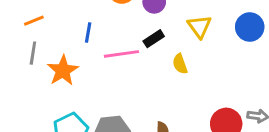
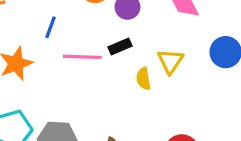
yellow triangle: (200, 26) -> (170, 61), moved

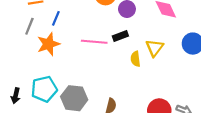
blue line: (51, 27) -> (56, 18), moved

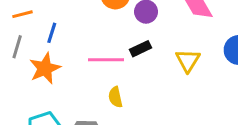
yellow semicircle: (135, 59) -> (115, 97), moved

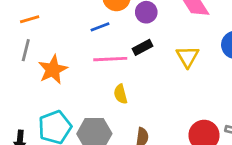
blue line: (52, 33) -> (100, 27), moved, turned 54

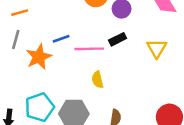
blue line: (100, 27) -> (61, 39), moved

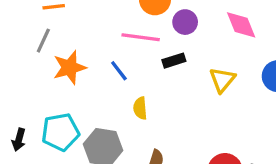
blue line: (61, 39) -> (119, 71), moved, turned 63
pink line: (89, 49) -> (141, 37), moved

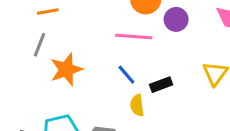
black rectangle: (174, 61) -> (161, 85), moved
blue line: (119, 71) -> (126, 75), moved

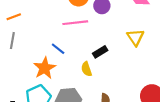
orange star: (66, 70) -> (45, 68), moved
blue line: (126, 75) -> (58, 49), moved

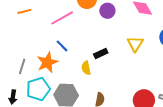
pink line: (75, 23) -> (62, 18), moved, turned -30
gray line: (12, 41) -> (22, 66), moved

